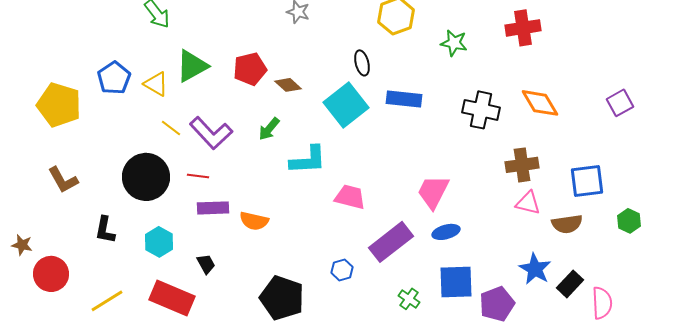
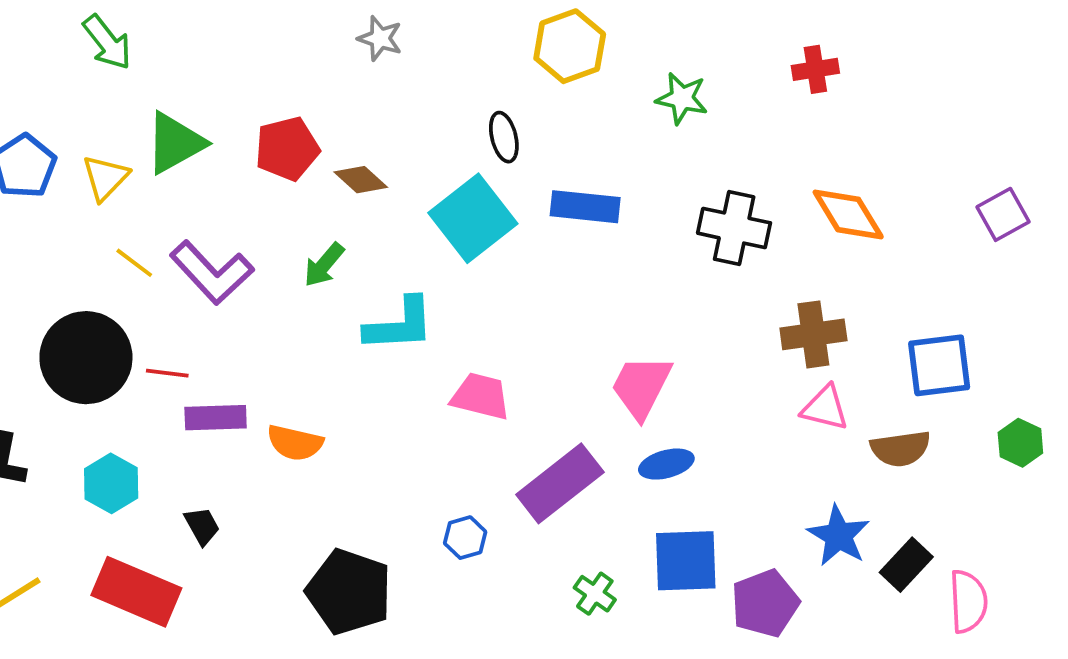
red cross: (523, 28) -> (815, 69), size x0.7
yellow triangle: (156, 84) -> (105, 178), turned 44
red line: (198, 176) -> (167, 373), moved

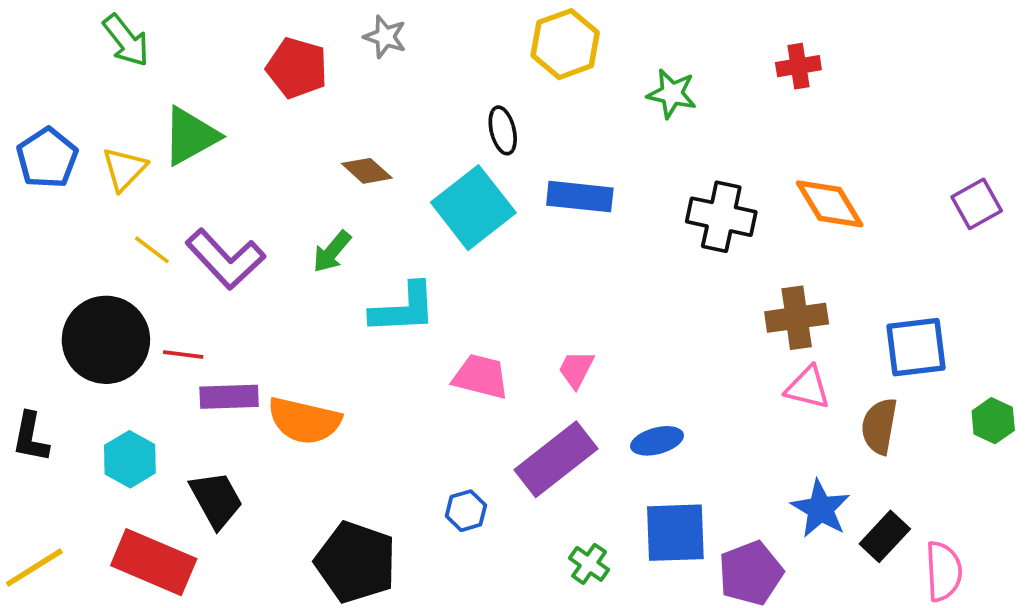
red pentagon: (287, 149) -> (297, 68), moved, turned 30
pink trapezoid: (641, 387) -> (576, 369), moved, size x0.6
orange semicircle: (295, 443) -> (304, 421), size x1.4
brown semicircle: (900, 449) -> (879, 426), turned 108
black trapezoid: (202, 526) -> (216, 500), size x1.6

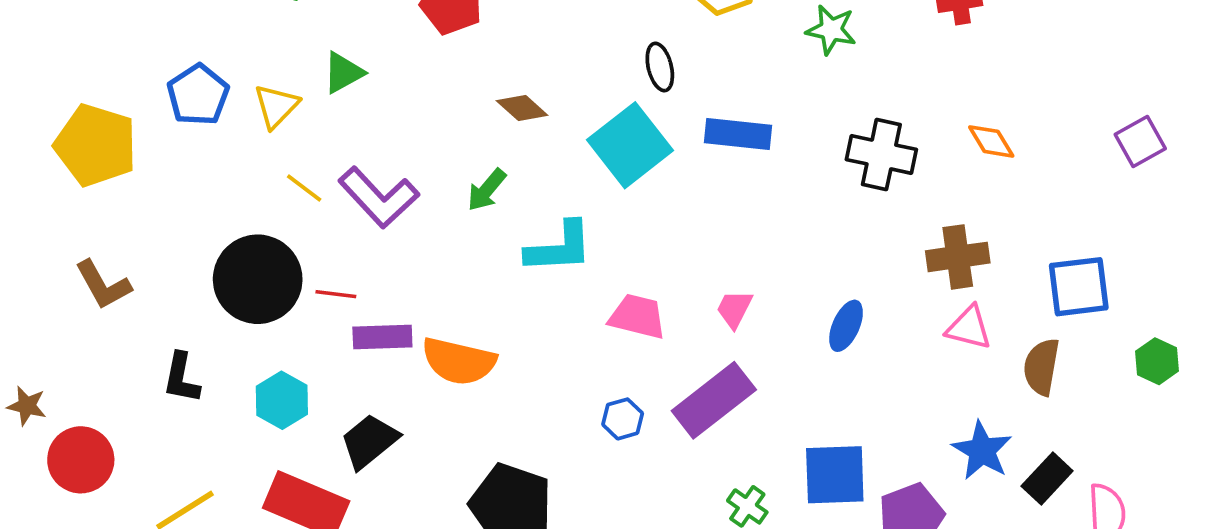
green triangle: (190, 136) -> (343, 73), size x0.7
orange diamond: (830, 204) -> (991, 141), size x0.7
blue ellipse: (657, 441) -> (846, 326), moved, turned -51
black trapezoid: (216, 500) -> (369, 441), turned -100
blue hexagon: (466, 511) -> (623, 419), moved

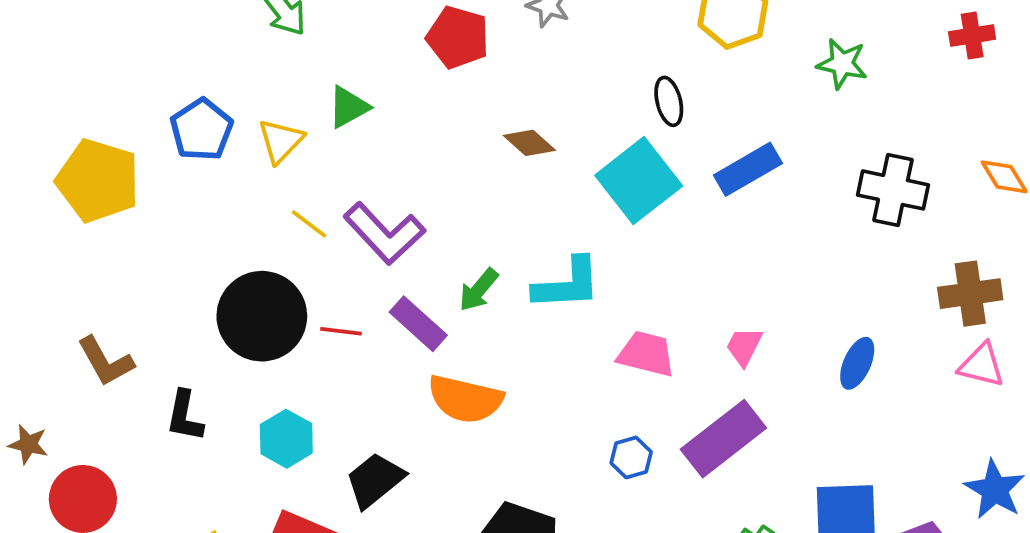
blue rectangle: (738, 134) -> (748, 169), turned -36
green arrow: (487, 190) -> (479, 290), moved
brown L-shape: (103, 285) -> (105, 361), moved
purple rectangle: (382, 337) -> (418, 324), moved, turned 44

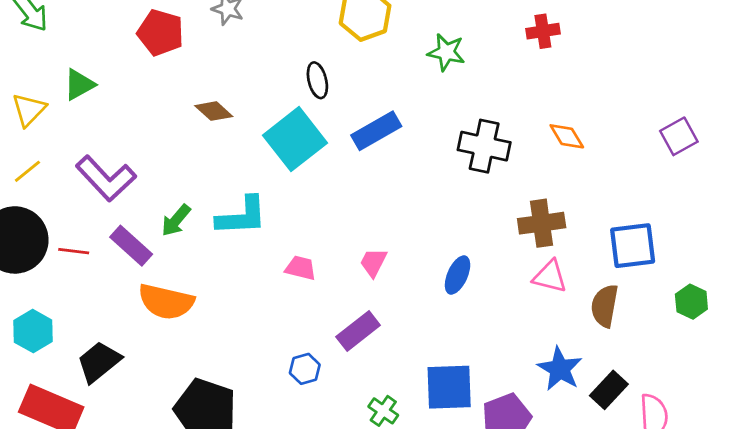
yellow line: (309, 224) -> (27, 171), moved, turned -76
pink trapezoid: (646, 354) -> (301, 268), size x0.7
purple rectangle: (723, 439) -> (358, 331), size x0.7
blue hexagon: (631, 457) -> (305, 369), moved

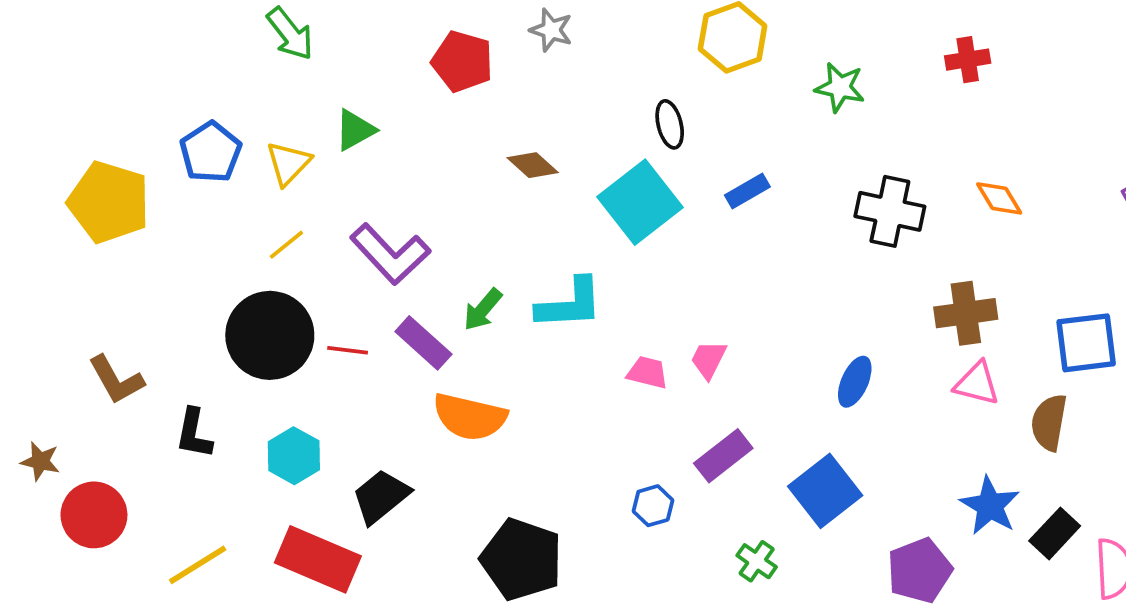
blue rectangle: (376, 131) -> (747, 191), size x0.7
pink trapezoid: (373, 262) -> (709, 359), moved
blue square: (449, 387) -> (825, 491), moved, turned -36

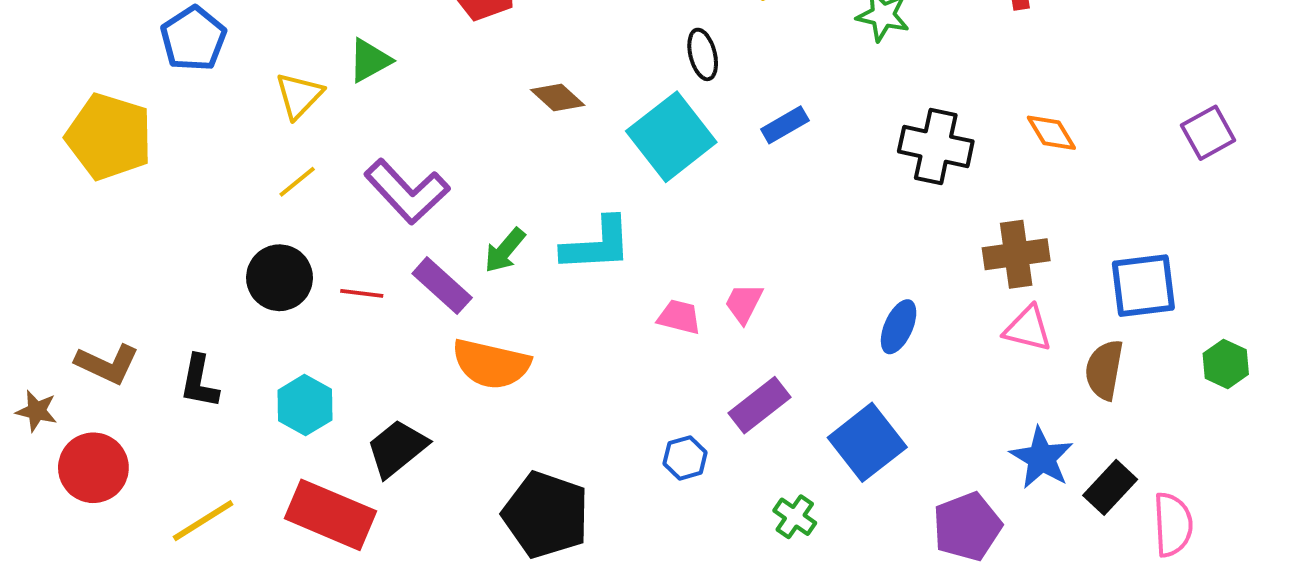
blue pentagon: (211, 152) -> (193, 39), moved
black circle: (270, 335) -> (280, 278), size x0.7
brown L-shape: (116, 380) -> (107, 364), moved, turned -36

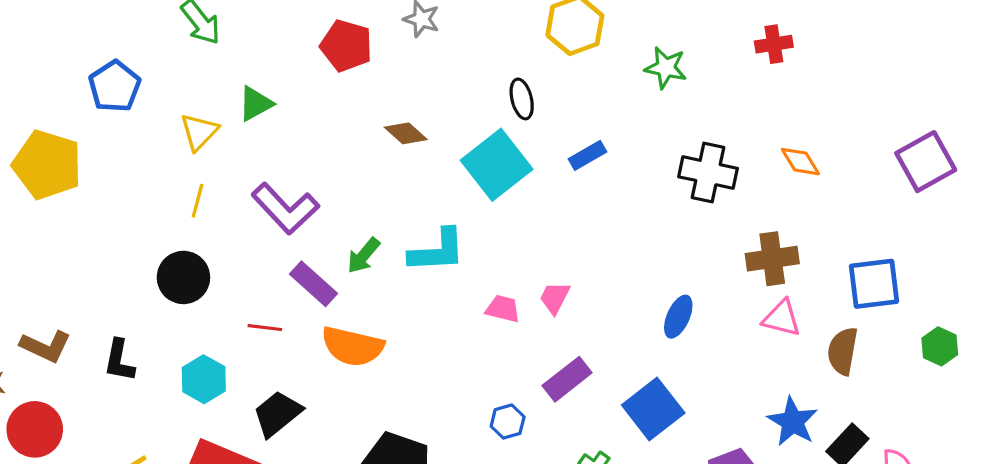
purple square: (1208, 133) -> (926, 162), size x1.4
yellow line: (297, 182) -> (198, 201), turned -36
red line: (362, 293) -> (265, 328), moved

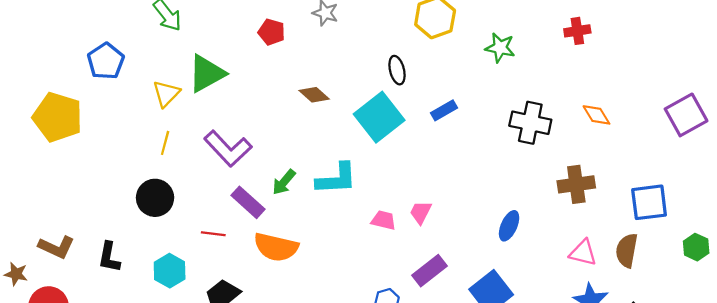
red pentagon: (346, 46) -> (272, 32), size x0.7
green triangle: (255, 104) -> (207, 73), size x1.5
pink triangle: (782, 318) -> (583, 253), moved

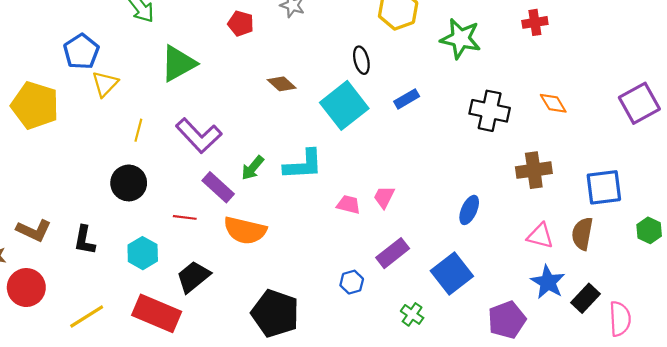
green star: (500, 48) -> (461, 39), size x1.4
yellow triangle: (166, 94) -> (105, 84), moved

